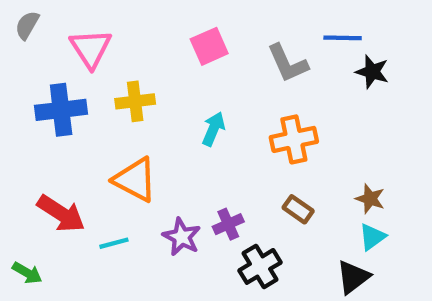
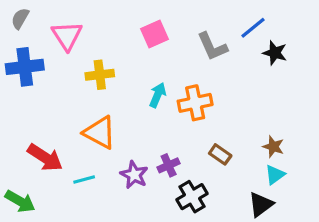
blue line: (343, 38) -> (253, 28), turned -40
blue cross: (61, 110) -> (25, 67), moved
orange cross: (294, 139) -> (195, 103), moved
green arrow: (27, 273) -> (20, 201), size x1.4

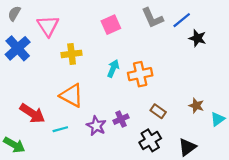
gray L-shape: (212, 47) -> (152, 18), moved
blue cross: (25, 67) -> (18, 48), turned -35
cyan triangle: (275, 175) -> (218, 119), moved
black cross: (192, 197) -> (150, 140), moved

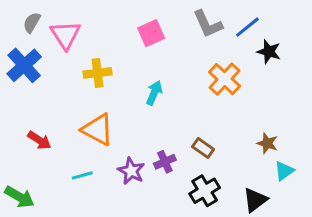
gray semicircle: (14, 13) -> (32, 22), moved
orange cross: (140, 74) -> (225, 79), moved, turned -35
brown rectangle: (158, 111) -> (203, 148), moved
red arrow: (32, 113) -> (39, 140), moved, size x0.7
cyan triangle: (218, 119) -> (284, 171), moved

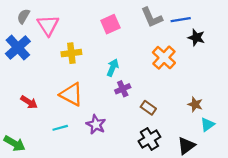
blue line: (247, 27) -> (181, 20), turned 30
purple cross: (165, 162) -> (123, 89), moved

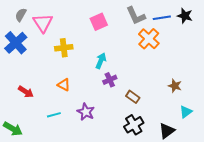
black star: (196, 37) -> (185, 16), moved
orange cross: (164, 58) -> (149, 39), moved
orange triangle: (71, 94) -> (64, 85), size x0.6
brown star: (195, 104) -> (175, 86), moved

